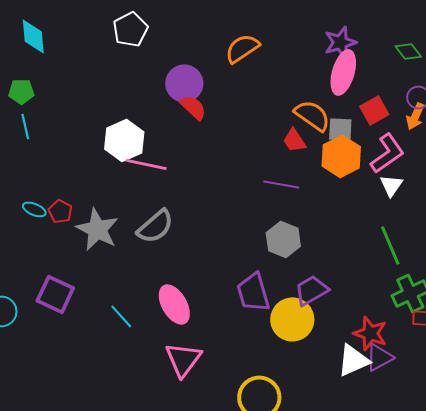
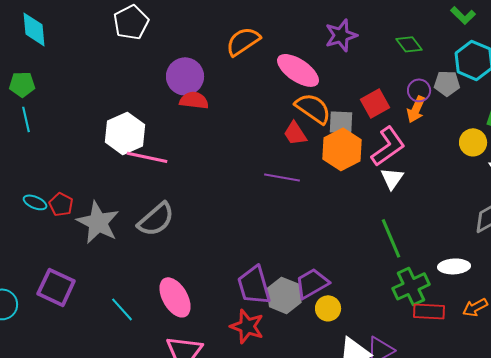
pink ellipse: (343, 72) -> (298, 70), moved, turned -72
red semicircle: (193, 107) -> (194, 100), turned -36
gray hexagon: (283, 239) -> (284, 295), moved
yellow circle: (292, 319) -> (328, 308), moved, size x0.6
red star: (370, 333) -> (247, 326), moved

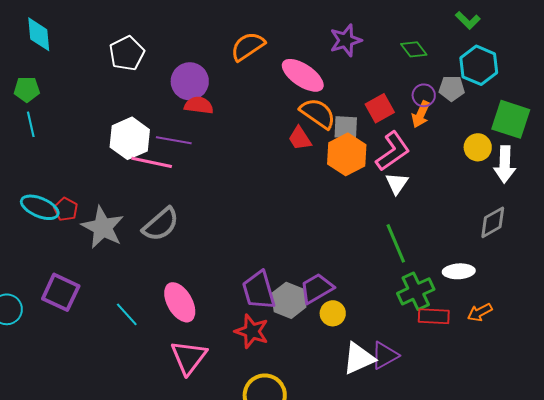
white pentagon: (131, 22) -> (127, 53), moved
purple line: (282, 177) -> (174, 140), moved
cyan ellipse: (35, 202) -> (40, 207), size x1.6

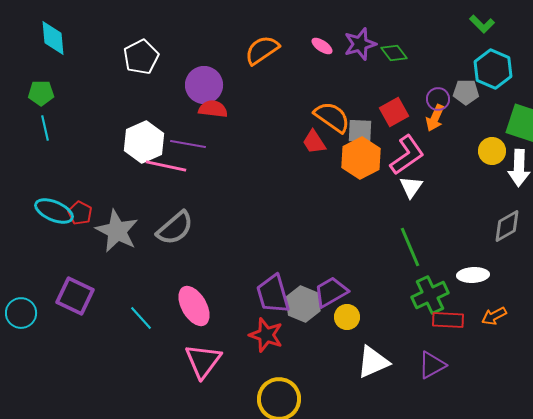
green diamond: (414, 49) -> (394, 53), moved
pink ellipse: (303, 75) -> (322, 46), moved, size x0.5
purple triangle: (385, 355) -> (432, 365), moved

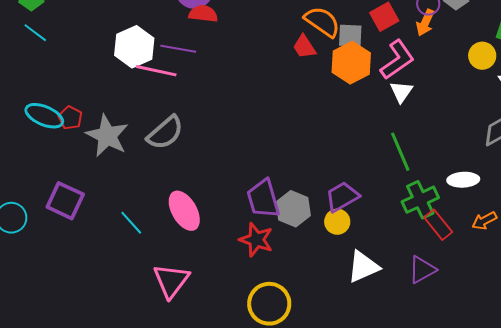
cyan line: (45, 128) -> (35, 33), turned -40
purple trapezoid: (331, 292) -> (342, 197), moved
red rectangle: (448, 320) -> (438, 225), turned 48
pink triangle: (203, 361) -> (171, 281), moved

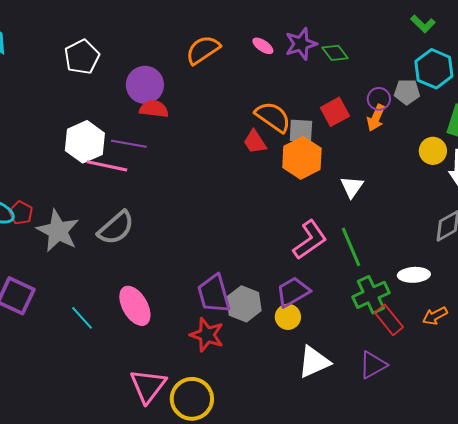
pink L-shape: (397, 60) -> (310, 240), moved
pink triangle: (171, 281) -> (148, 386), moved
yellow circle: (269, 304) -> (192, 399), moved

